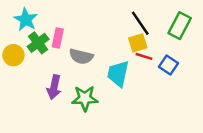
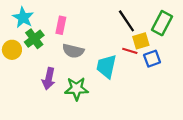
pink rectangle: (58, 38) -> (61, 25), moved
yellow square: (138, 43) -> (141, 41), moved
blue square: (169, 65) -> (152, 59), turned 36

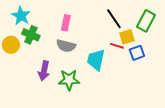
pink rectangle: (61, 25) -> (66, 23), moved
green cross: (34, 39) -> (31, 35), turned -30

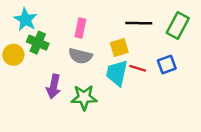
black line: (114, 19) -> (139, 23), turned -55
yellow square: (127, 37) -> (119, 47), moved
red line: (117, 46) -> (138, 68), moved

